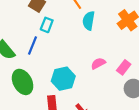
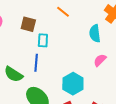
cyan semicircle: (89, 21) -> (95, 33), moved

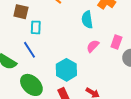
blue line: (36, 63) -> (29, 50), turned -36

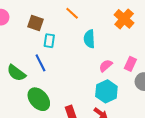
cyan semicircle: (87, 20) -> (89, 39), moved
cyan hexagon: (66, 70) -> (106, 91), moved

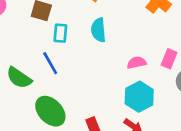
cyan semicircle: (89, 39) -> (98, 30), moved
pink semicircle: (106, 66) -> (137, 63), turned 32

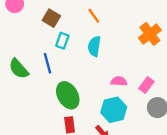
green ellipse: (50, 111) -> (68, 95), moved

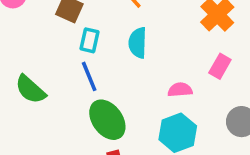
blue line: (48, 63) -> (89, 76), moved
pink rectangle: (146, 85) -> (220, 66), moved

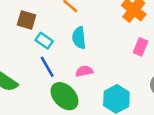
cyan rectangle: (90, 40) -> (44, 41), turned -60
pink semicircle: (180, 90) -> (84, 71), moved

